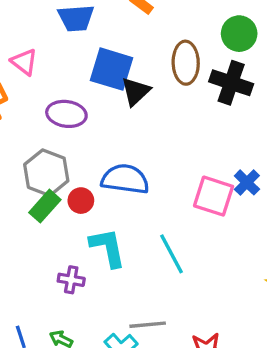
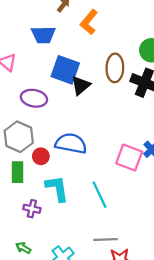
green rectangle: (45, 206) -> (18, 172), moved, turned -45
gray line: (148, 325) -> (105, 239), moved

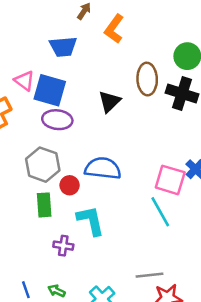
blue square: (65, 70) -> (50, 90), moved
cyan line: (99, 195) -> (160, 212), moved

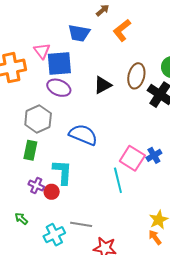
blue square: (50, 90) -> (59, 64), turned -36
red circle: (70, 185) -> (52, 192), moved
gray line: (149, 275) -> (81, 224), moved

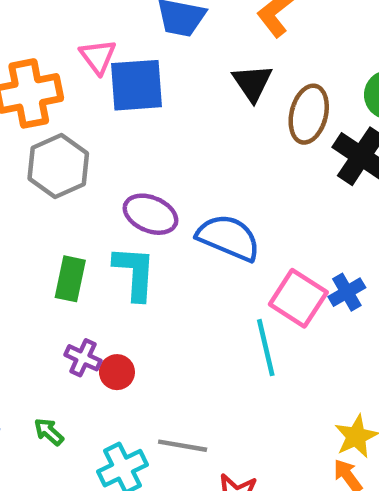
black triangle: (103, 85) -> (252, 83), moved, turned -36
purple ellipse: (59, 88) -> (150, 214), moved
gray hexagon: (38, 119) -> (58, 166), moved
blue semicircle: (83, 135) -> (228, 238), moved
cyan L-shape: (63, 172) -> (135, 273), moved

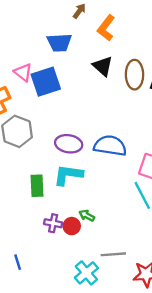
cyan L-shape: (135, 273) -> (68, 175), turned -72
green arrow: (49, 432) -> (87, 216), moved

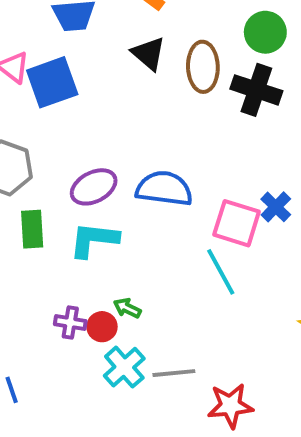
purple ellipse: (69, 144) -> (94, 187), turned -35
green rectangle: (37, 186) -> (32, 229), moved
cyan cross: (86, 273) -> (124, 367), moved

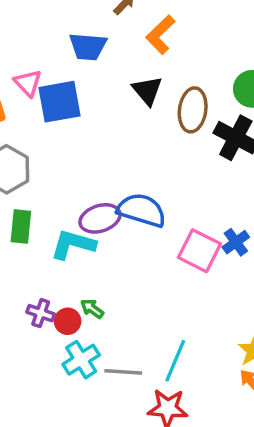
purple ellipse: (94, 187) -> (100, 218), moved
cyan line: (221, 272) -> (175, 361), moved, turned 42

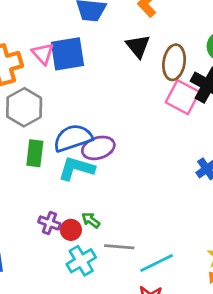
pink triangle: (28, 83) -> (43, 54), moved
blue semicircle: (142, 210) -> (73, 138), moved, turned -36
pink square: (199, 251) -> (183, 97), moved
cyan line: (175, 361) -> (157, 263), turned 40
gray line: (123, 372) -> (119, 247), moved

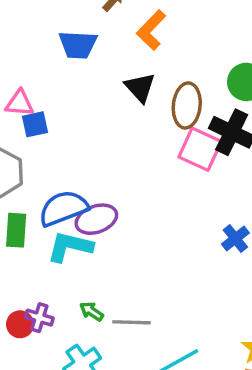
pink triangle: (43, 54) -> (20, 103), turned -40
blue square: (67, 54) -> (35, 124), moved, size x0.6
red circle: (71, 230) -> (20, 324), moved
gray line: (119, 247) -> (131, 322), moved

